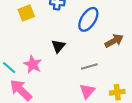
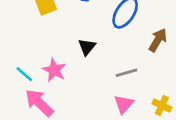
brown arrow: (114, 41) -> (158, 40), turned -30
yellow cross: (117, 92) -> (162, 105), turned 32

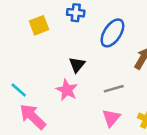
pink star: (54, 70) -> (67, 90), moved

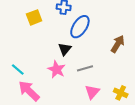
blue ellipse: (112, 33) -> (80, 27), moved
gray line: (114, 89) -> (85, 68), moved

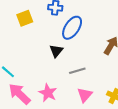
pink star: (57, 69) -> (48, 93), moved

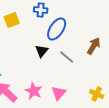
gray line: (77, 71) -> (67, 57), moved, turned 56
pink triangle: (85, 95) -> (59, 93), moved

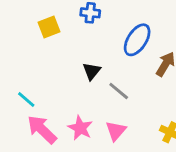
blue ellipse: (57, 29) -> (137, 40), moved
gray line: (67, 57) -> (119, 91), moved

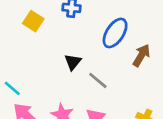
yellow square: (49, 27) -> (33, 21), turned -36

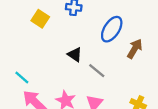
black triangle: (73, 62) -> (75, 54), turned -35

